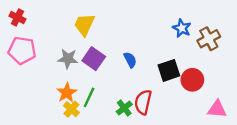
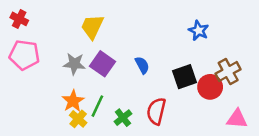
brown cross: (209, 39) -> (228, 71), moved
green cross: (124, 108) -> (123, 118), moved

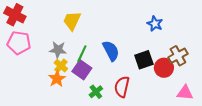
red cross: (19, 19) -> (15, 15), size x1.5
purple square: (102, 64) -> (82, 70), moved
blue semicircle: (142, 65) -> (111, 51), size x1.5
green line: (97, 106) -> (82, 54), moved
yellow cross: (78, 119) -> (61, 66), moved

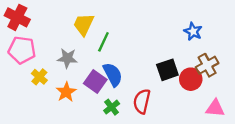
blue star: (155, 24) -> (193, 31), moved
blue semicircle: (111, 51) -> (113, 74), moved
green line: (82, 54) -> (103, 42), moved
yellow cross: (61, 66) -> (39, 77), moved

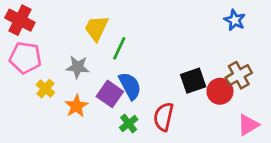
blue star: (193, 31) -> (235, 20), moved
pink triangle: (215, 108) -> (248, 125), turned -36

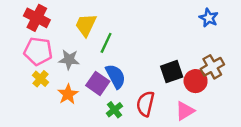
red cross: (20, 20) -> (37, 18), moved
pink pentagon: (25, 58) -> (38, 51), moved
pink triangle: (248, 125) -> (185, 111), moved

